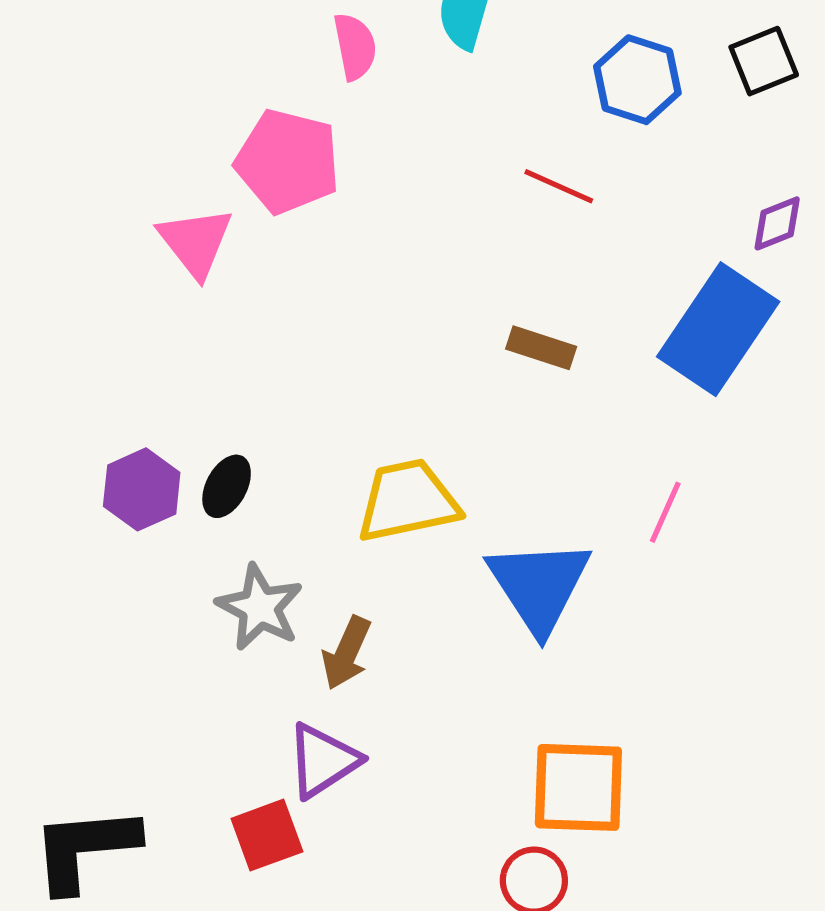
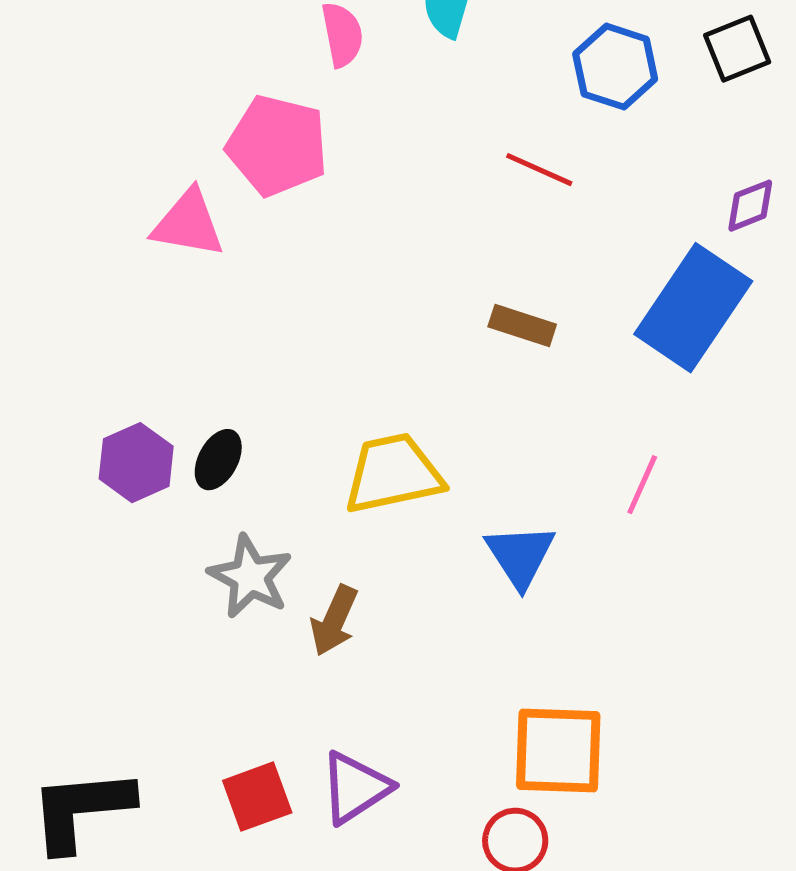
pink triangle: (196, 242) -> (188, 224), turned -42
blue triangle: (539, 586) -> (520, 556), size x0.7
purple triangle: (323, 761) -> (355, 788), moved

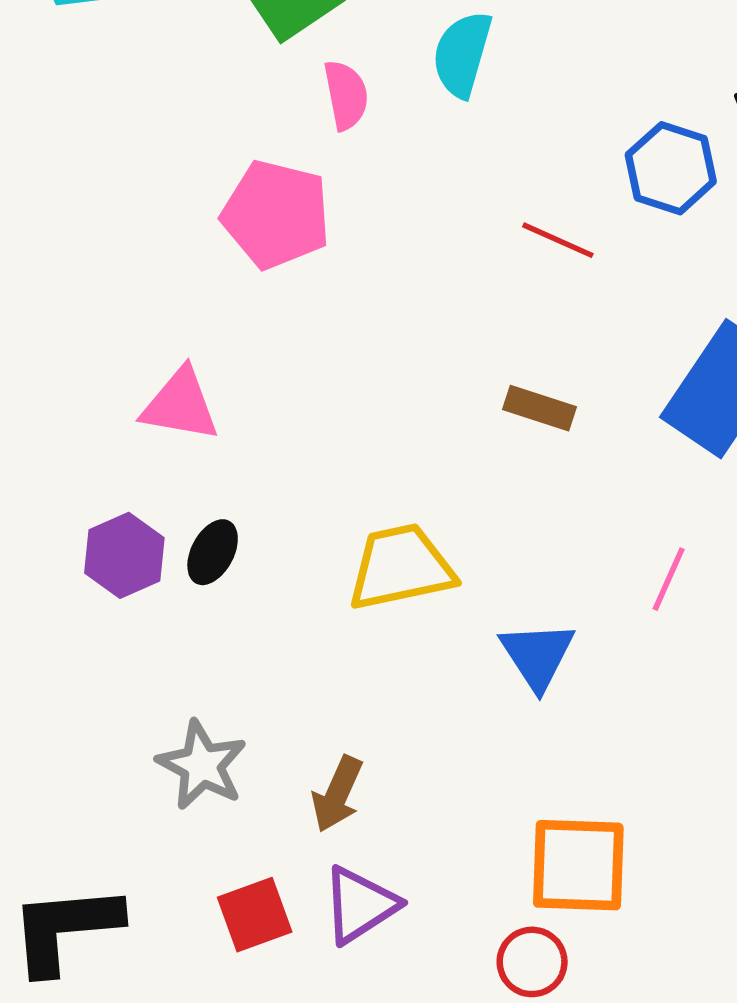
blue hexagon: (615, 67) -> (671, 168), moved
pink triangle: (188, 224) -> (180, 405), moved
gray star: (250, 577) -> (202, 765), moved
brown arrow: (334, 621) -> (337, 794), moved

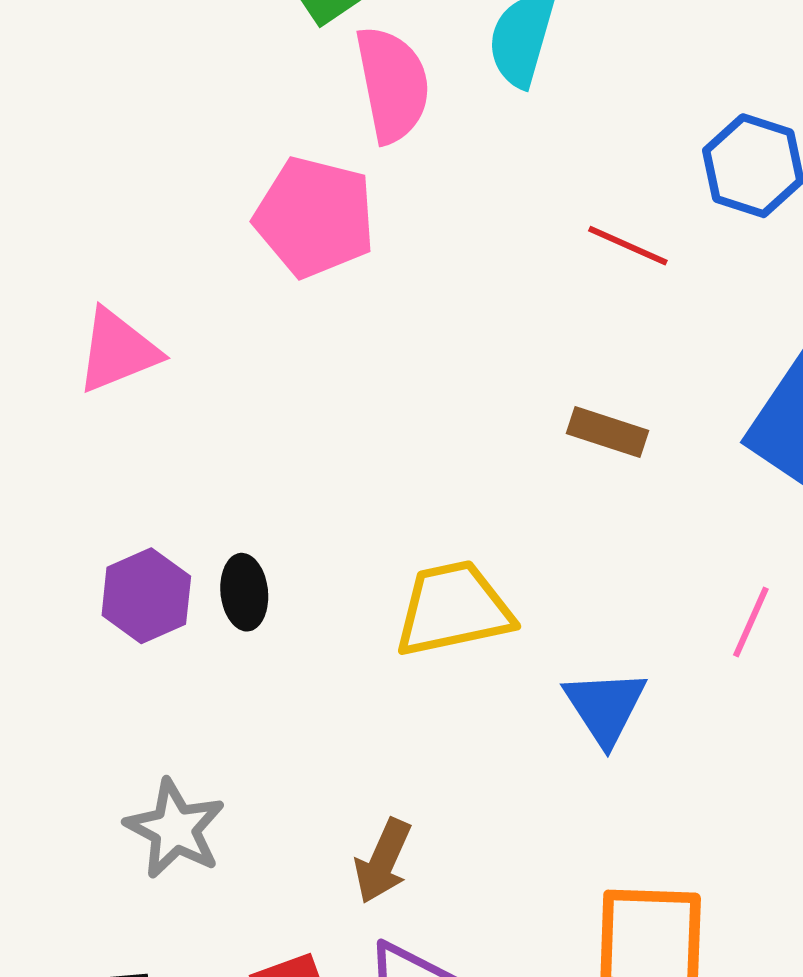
pink semicircle: (346, 95) -> (392, 84), size x1.5
pink triangle: (180, 405) -> (118, 351), moved, turned -32
black ellipse: (213, 552) -> (244, 592), turned -34
gray star: (202, 765) -> (175, 829), moved

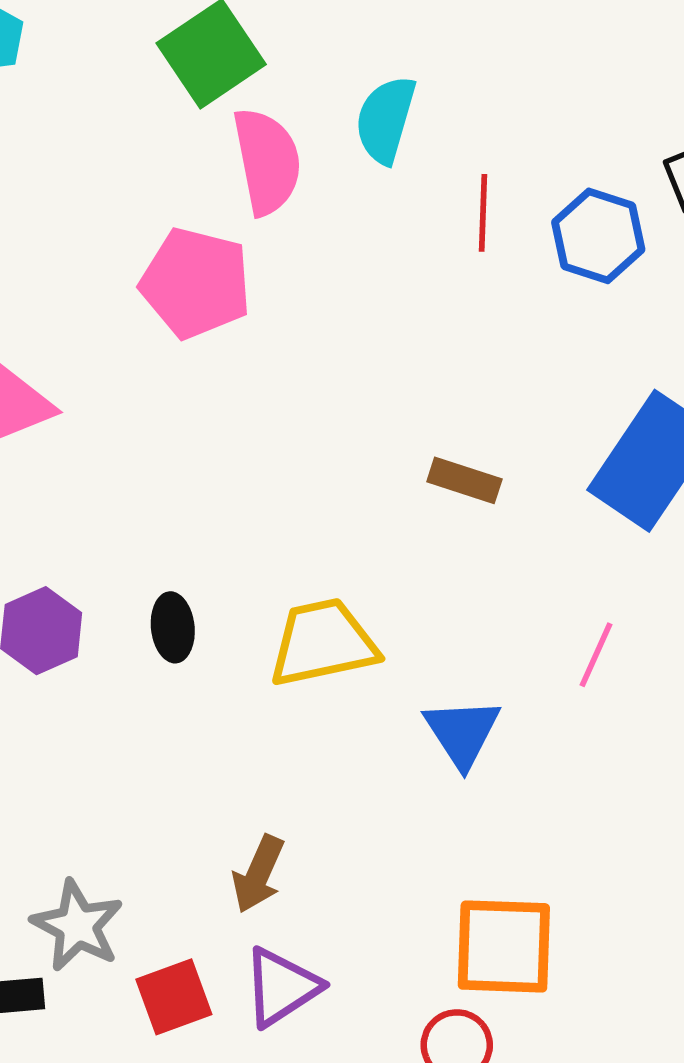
red line: (628, 246) -> (483, 213), moved, turned 68
black ellipse: (244, 592) -> (173, 627), moved
gray star: (175, 829) -> (77, 926), moved

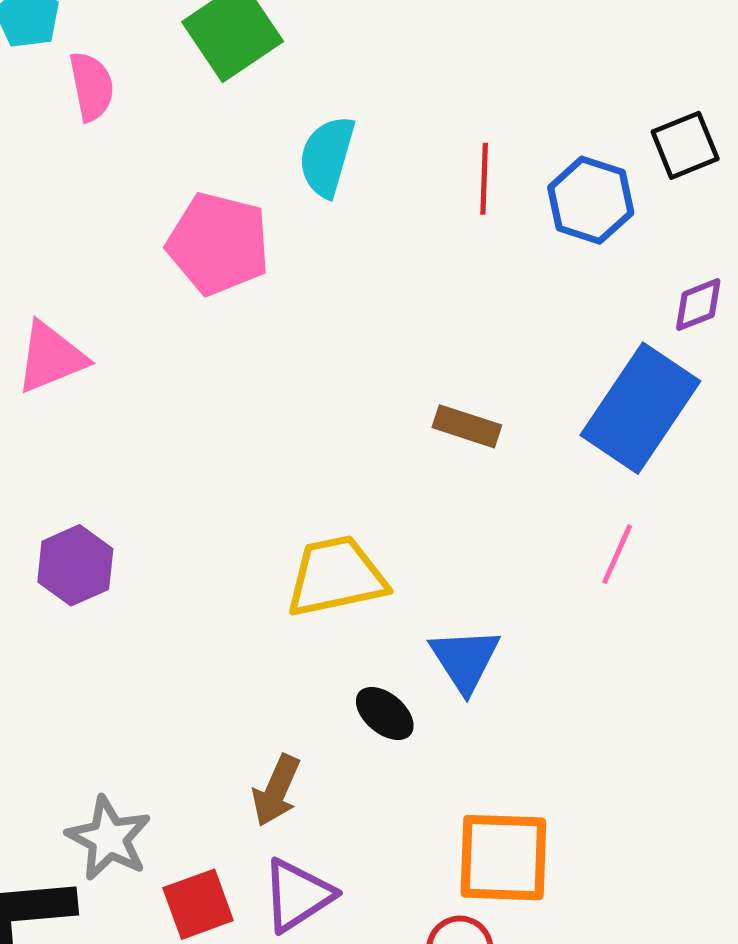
cyan semicircle: (385, 120) -> (327, 156), moved
pink semicircle: (267, 161) -> (92, 86), moved, size x0.7
black ellipse: (173, 627) -> (385, 713), moved, turned -44
pink line: (596, 655) -> (617, 554), moved

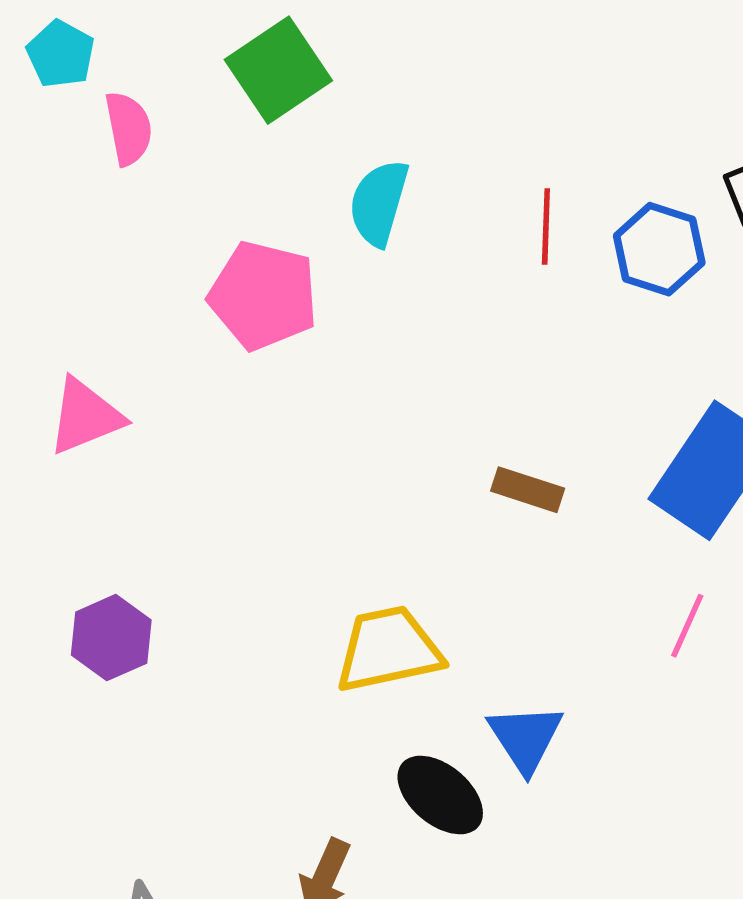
black ellipse: (385, 713) -> (440, 795), size x1.4

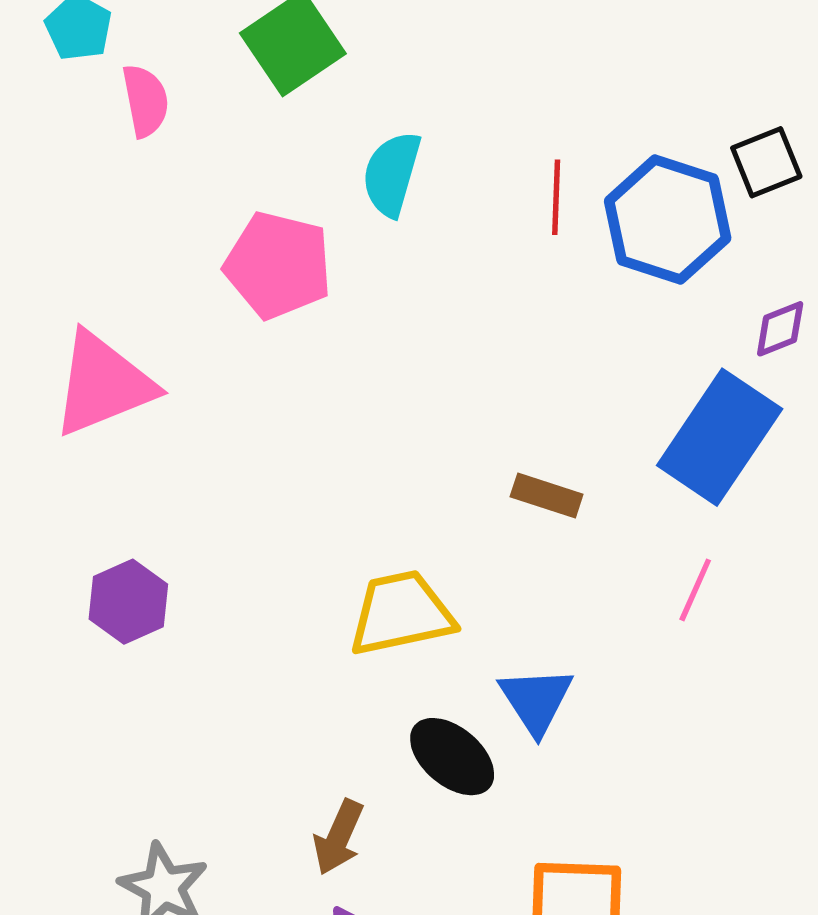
blue hexagon: (659, 249) -> (668, 220), size x1.4
pink triangle: (85, 416) -> (103, 384), size x1.4
brown rectangle: (528, 490) -> (547, 495), moved

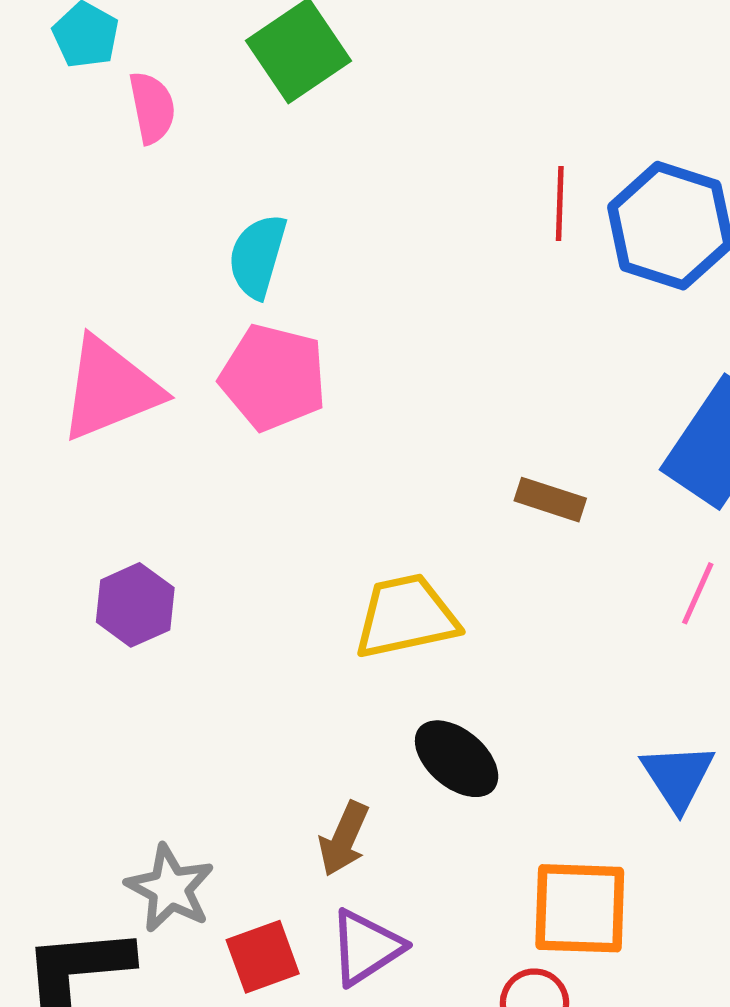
cyan semicircle: (392, 174) -> (257, 256), moved
pink pentagon: (278, 265) -> (273, 377), moved
blue triangle: (536, 700) -> (678, 777), moved

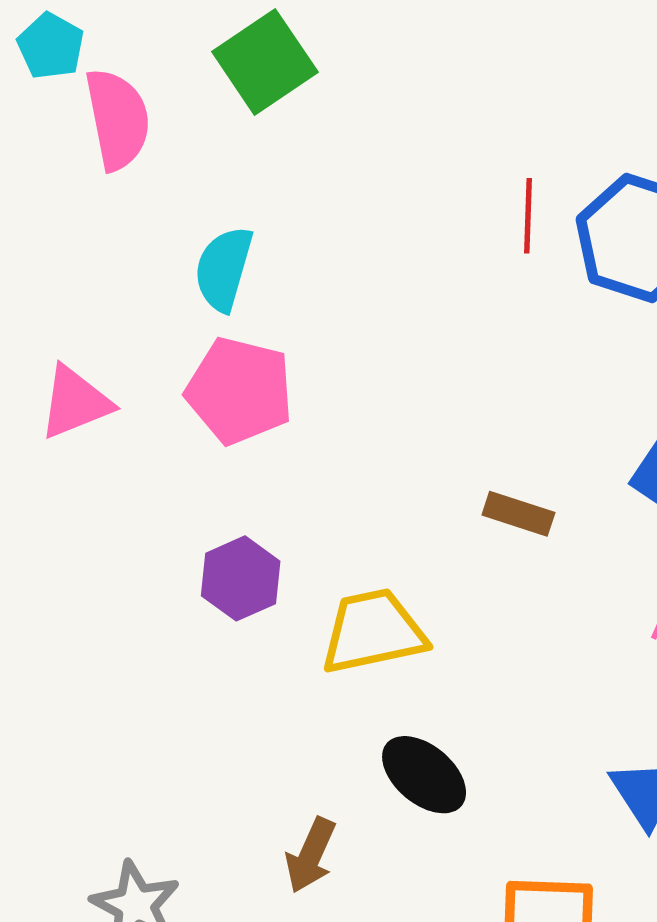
pink semicircle: (152, 108) -> (118, 119), size x1.4
pink triangle: (110, 389) -> (75, 402), size x0.7
purple hexagon: (135, 605) -> (241, 578), moved

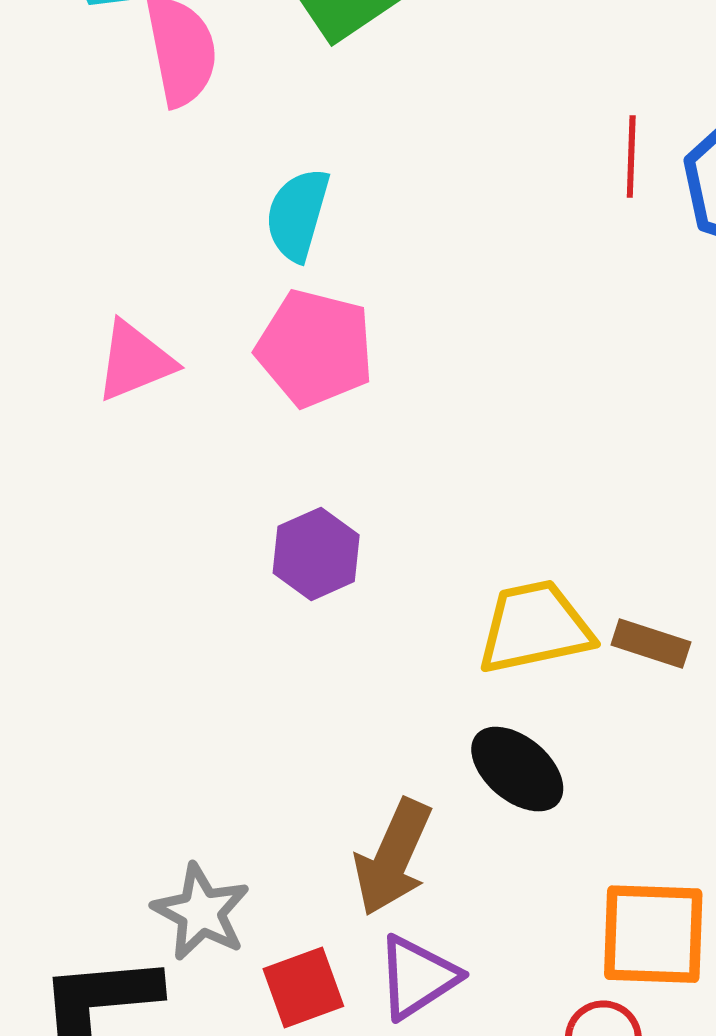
brown rectangle: (518, 514) -> (651, 643), moved
yellow trapezoid: (373, 631) -> (535, 627), moved
brown arrow: (311, 855) -> (393, 857), size x1.4

